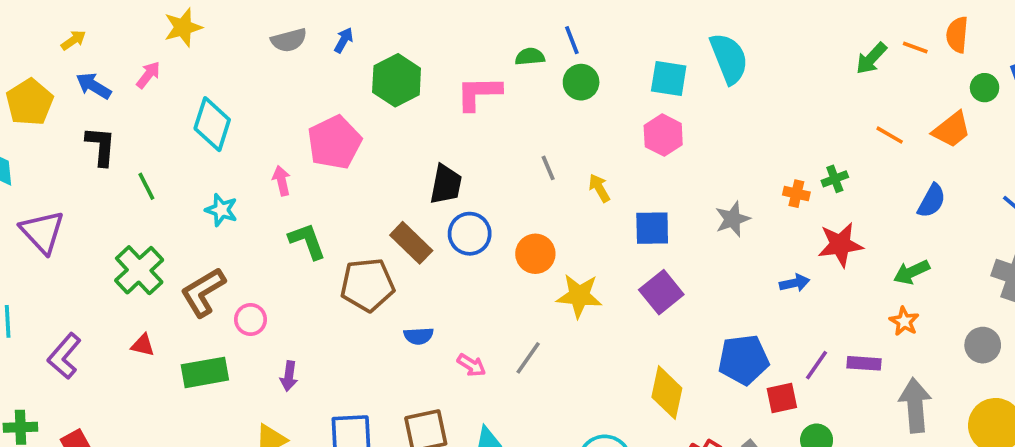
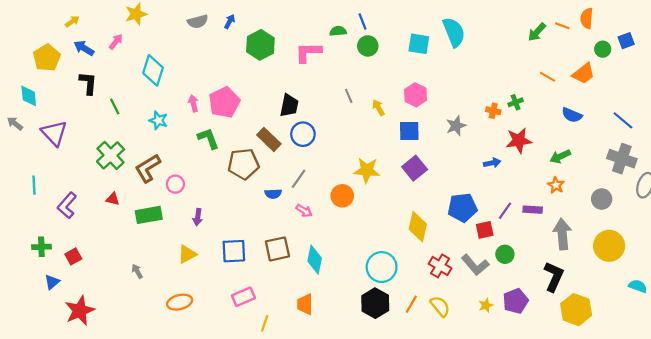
pink hexagon: (663, 135) -> (416, 95), moved
pink pentagon: (335, 142) -> (224, 102), moved
blue semicircle: (932, 201) -> (572, 115), turned 84
orange circle: (535, 254) -> (342, 196), moved
gray line: (528, 358) -> (299, 179), moved

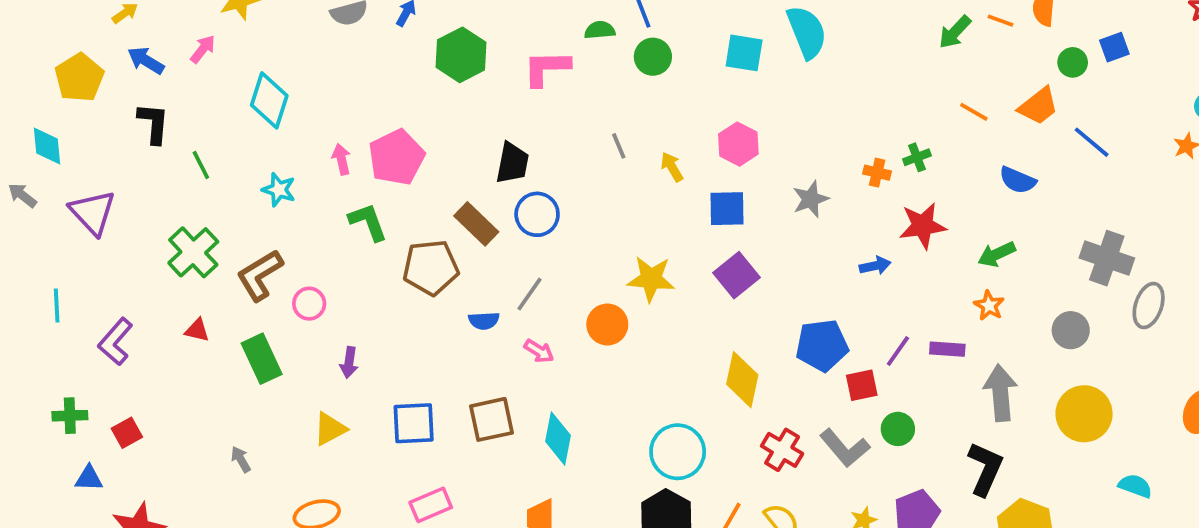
blue line: (623, 120) -> (1092, 142), moved
green rectangle: (149, 215) -> (262, 359), turned 75
blue triangle: (52, 282) -> (89, 478), turned 42

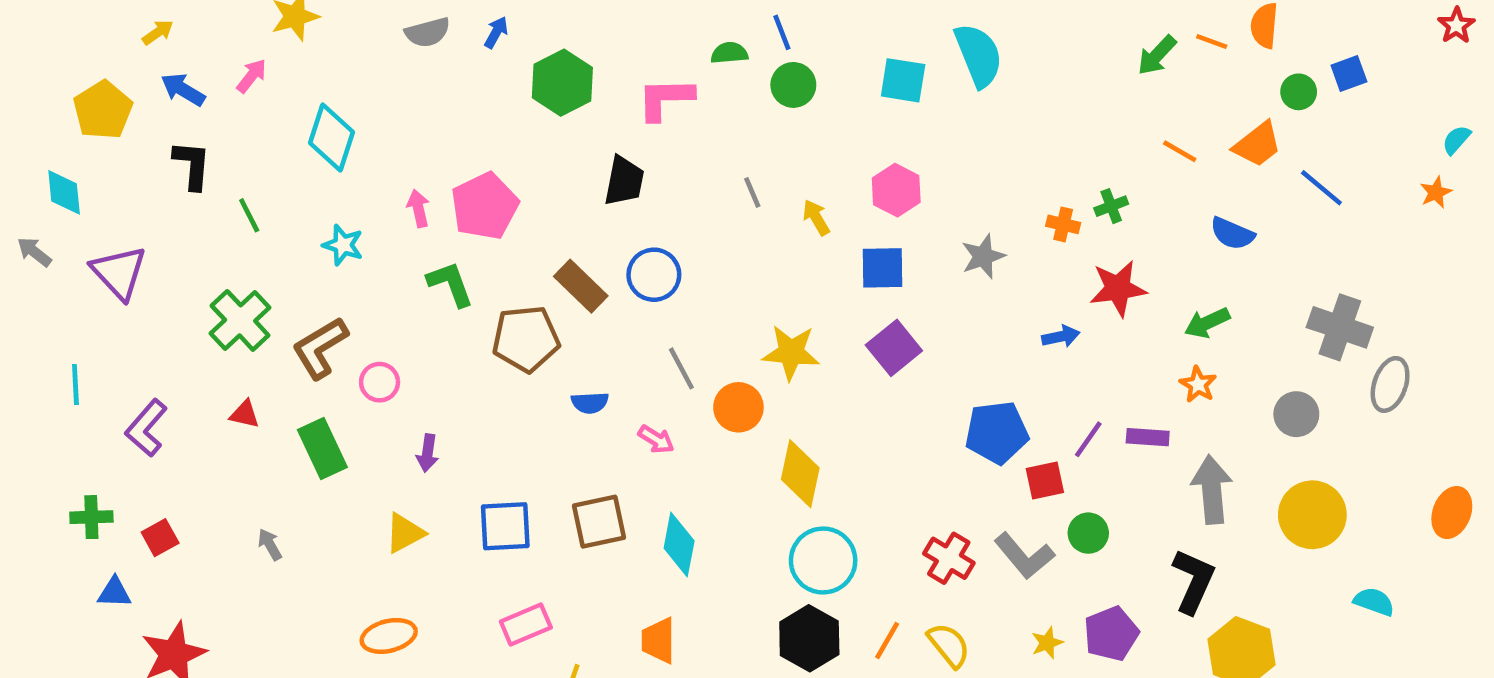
black trapezoid: (512, 163) -> (624, 181), moved
gray line: (529, 294) -> (681, 368), moved, turned -63
yellow diamond: (742, 380) -> (800, 474), moved
gray arrow: (241, 459) -> (270, 544), moved

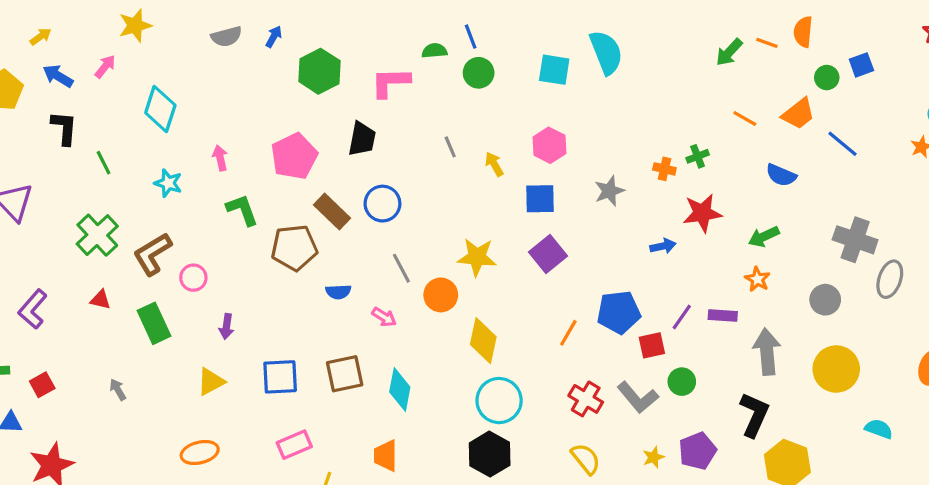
pink pentagon: (485, 206) -> (294, 156), moved
orange line: (887, 641) -> (568, 333), moved

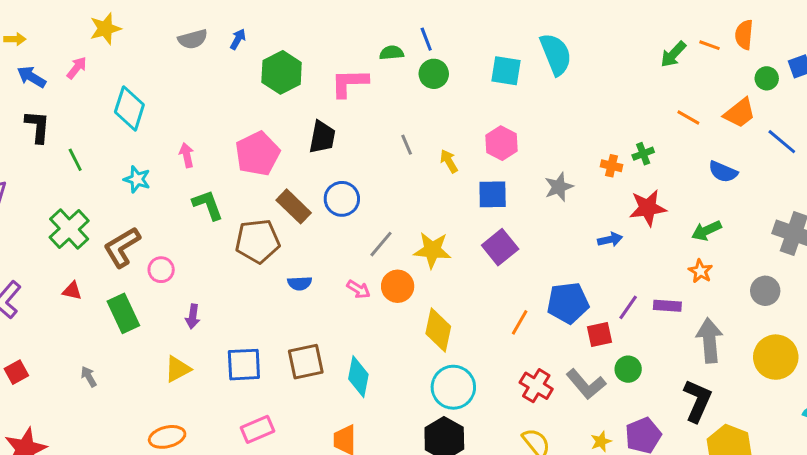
yellow arrow: (41, 37) -> (15, 39), turned 35
gray line: (401, 268) -> (381, 244), moved, turned 68
pink arrow: (384, 317) -> (358, 289), moved

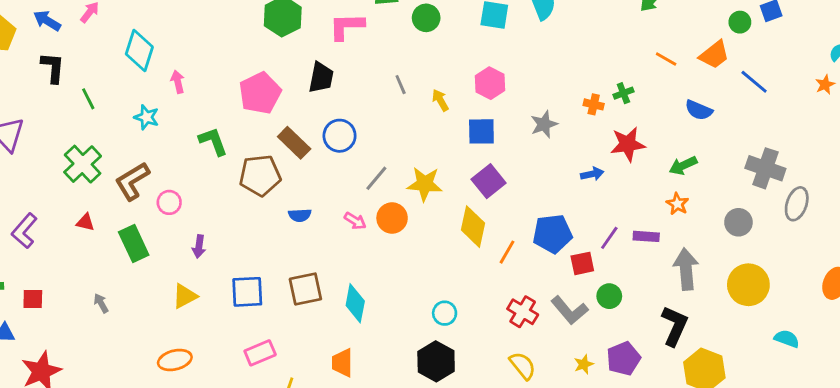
pink arrow: (187, 155) -> (178, 82), moved
yellow diamond: (438, 330) -> (473, 227), moved
red square: (16, 372) -> (33, 299), turned 30
cyan circle: (453, 387) -> (445, 313), size x0.6

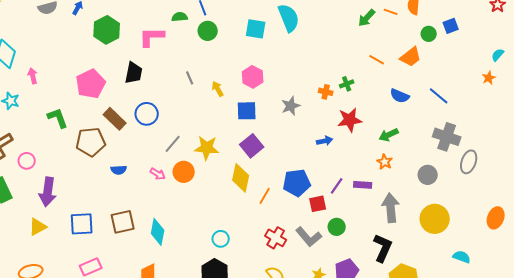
blue line: (754, 82) -> (439, 96), moved
purple arrow: (199, 246) -> (48, 192), size x1.8

